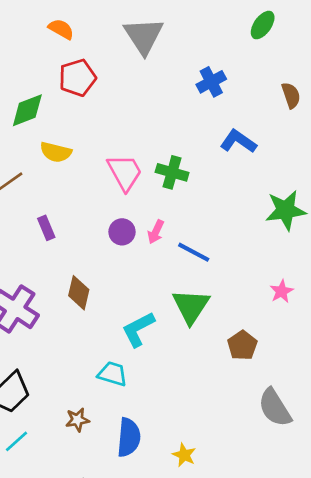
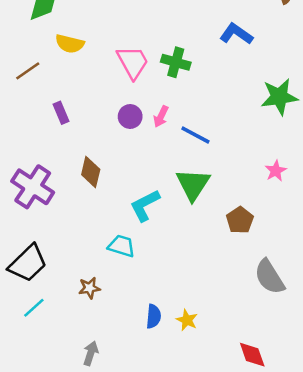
blue semicircle: (129, 437) -> (154, 316), moved, size x0.7

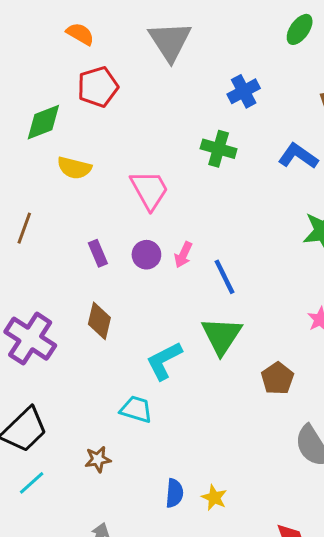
blue L-shape: (236, 34) -> (298, 156), moved
green cross: (176, 62) -> (219, 149), moved
brown line: (28, 71) -> (24, 228), moved, turned -35
purple rectangle: (61, 113) -> (98, 253), moved
blue line: (195, 135) -> (224, 277), turned 36

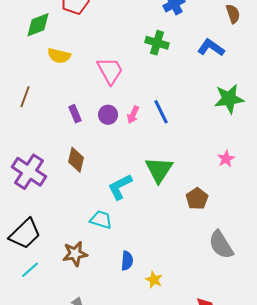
blue line: (224, 277) -> (161, 112), moved
brown star: (98, 459) -> (75, 254), size x1.4
blue semicircle: (174, 493) -> (127, 261), moved

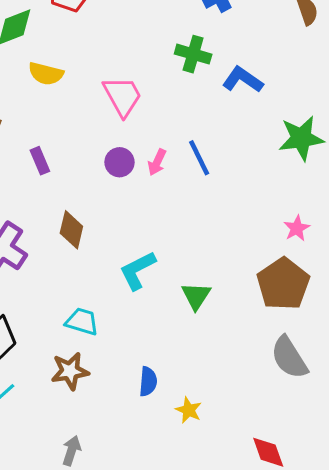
blue L-shape: (211, 48) -> (243, 80), moved
purple rectangle: (75, 114) -> (40, 161), moved
green triangle: (159, 170) -> (196, 296), moved, size x0.7
brown pentagon: (197, 199) -> (283, 284), moved, size x1.6
cyan trapezoid: (101, 220) -> (82, 321), moved

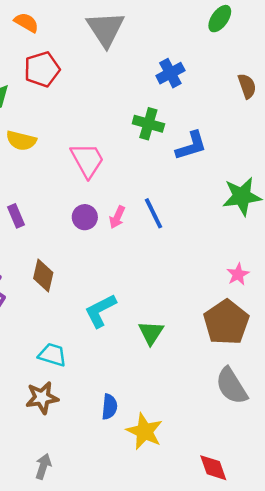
blue L-shape: (243, 80) -> (191, 146), turned 128
yellow star: (189, 410) -> (144, 431), size x1.6

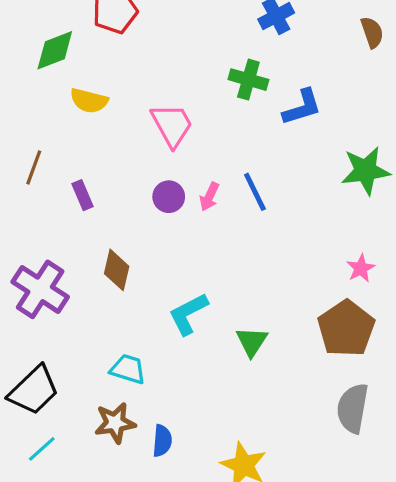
gray semicircle: (231, 386) -> (353, 408), turned 42
blue semicircle: (109, 407) -> (162, 441), moved

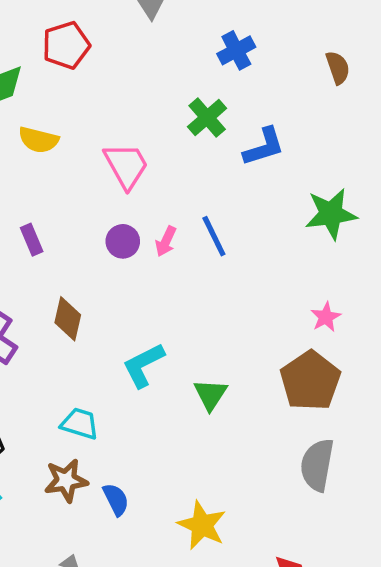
green cross: (248, 80) -> (207, 118), turned 33
blue semicircle: (162, 441) -> (116, 499), turned -32

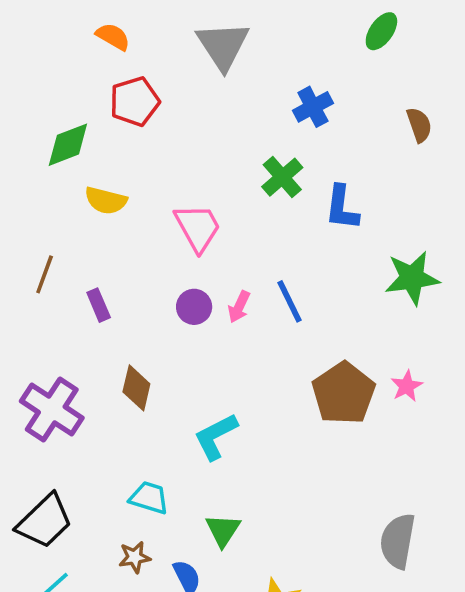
blue L-shape: (264, 147) -> (342, 208), turned 114
brown pentagon: (310, 381) -> (344, 393), moved
green triangle: (211, 394) -> (223, 530), moved
brown star: (66, 480) -> (135, 557), size x0.7

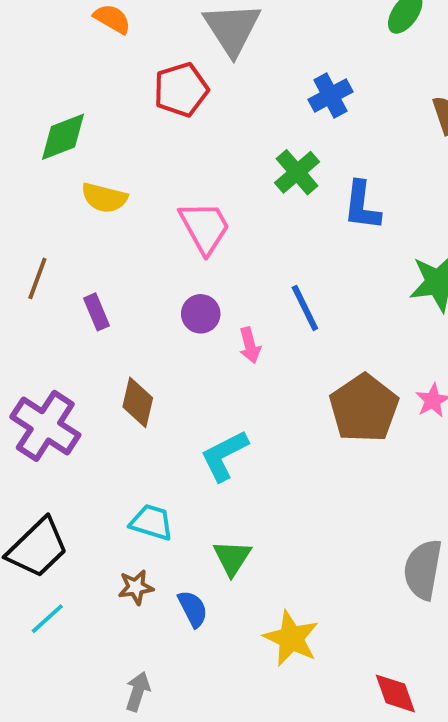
red pentagon: (135, 101) -> (181, 90), moved
pink arrow: (239, 307) -> (250, 345), moved, turned -40

